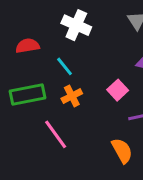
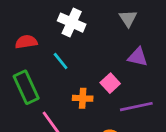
green rectangle: (28, 95) -> (26, 87), turned 76
orange cross: (72, 96) -> (83, 98), moved, turned 30

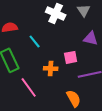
white cross: (72, 23) -> (56, 13), moved
pink square: (110, 83) -> (71, 57), turned 32

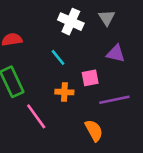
cyan line: (35, 41) -> (58, 57), moved

